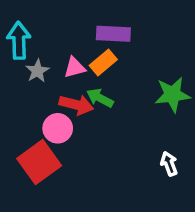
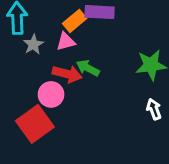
orange rectangle: (103, 62) -> (75, 21), moved
white arrow: (169, 164) -> (154, 109), moved

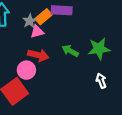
gray star: (33, 44) -> (30, 21), moved
green arrow: (88, 68) -> (70, 51), moved

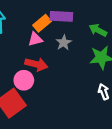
gray star: (30, 21) -> (64, 43), moved
green arrow: (70, 51) -> (98, 30), moved

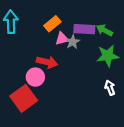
purple rectangle: (61, 16) -> (84, 29), moved
pink triangle: (35, 39) -> (62, 39), moved

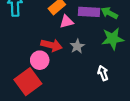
gray star: (73, 42) -> (77, 46), moved
white arrow: (110, 88) -> (103, 73), moved

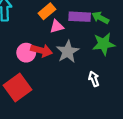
gray star: (77, 46) -> (68, 52), size x1.5
pink circle: (40, 60) -> (26, 53), moved

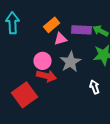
red arrow: (41, 50) -> (47, 76), moved
pink circle: (26, 53) -> (43, 61), moved

